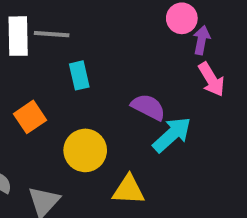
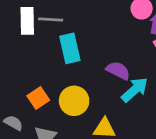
cyan rectangle: (79, 75) -> (70, 48), size x1.5
orange square: (30, 117) -> (38, 98), moved

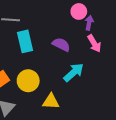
purple semicircle: (118, 70) -> (61, 45), moved

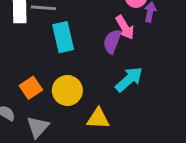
pink arrow: (94, 44) -> (125, 27), moved
purple semicircle: (61, 45) -> (112, 41), turned -96

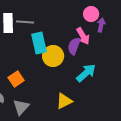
yellow circle: (67, 90) -> (53, 56), moved
yellow triangle: (98, 119) -> (64, 101), turned -30

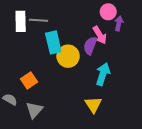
cyan arrow: (86, 73) -> (103, 74), turned -30
yellow triangle: (64, 101) -> (93, 105), moved, turned -36

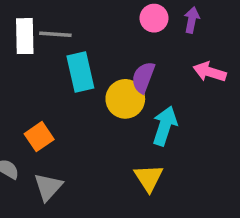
pink circle: (108, 12) -> (154, 18), moved
purple arrow: (119, 23) -> (192, 20), moved
pink arrow: (100, 35) -> (210, 72), moved, turned 138
yellow circle: (68, 56) -> (125, 99), moved

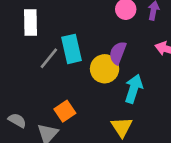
gray line: (55, 34) -> (49, 58), moved, turned -55
orange square: (39, 137) -> (65, 111), moved

